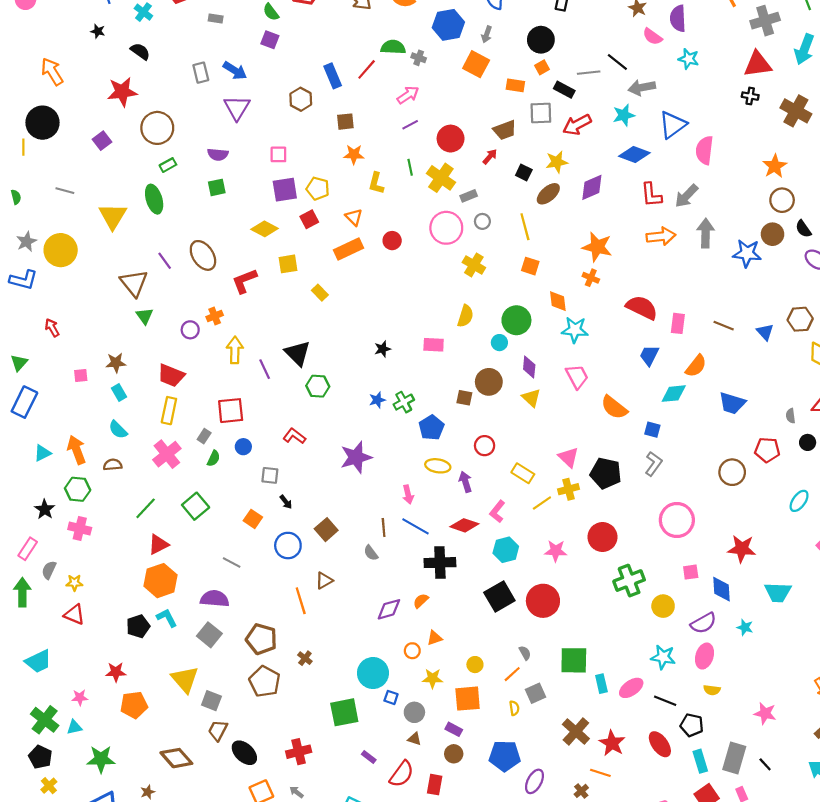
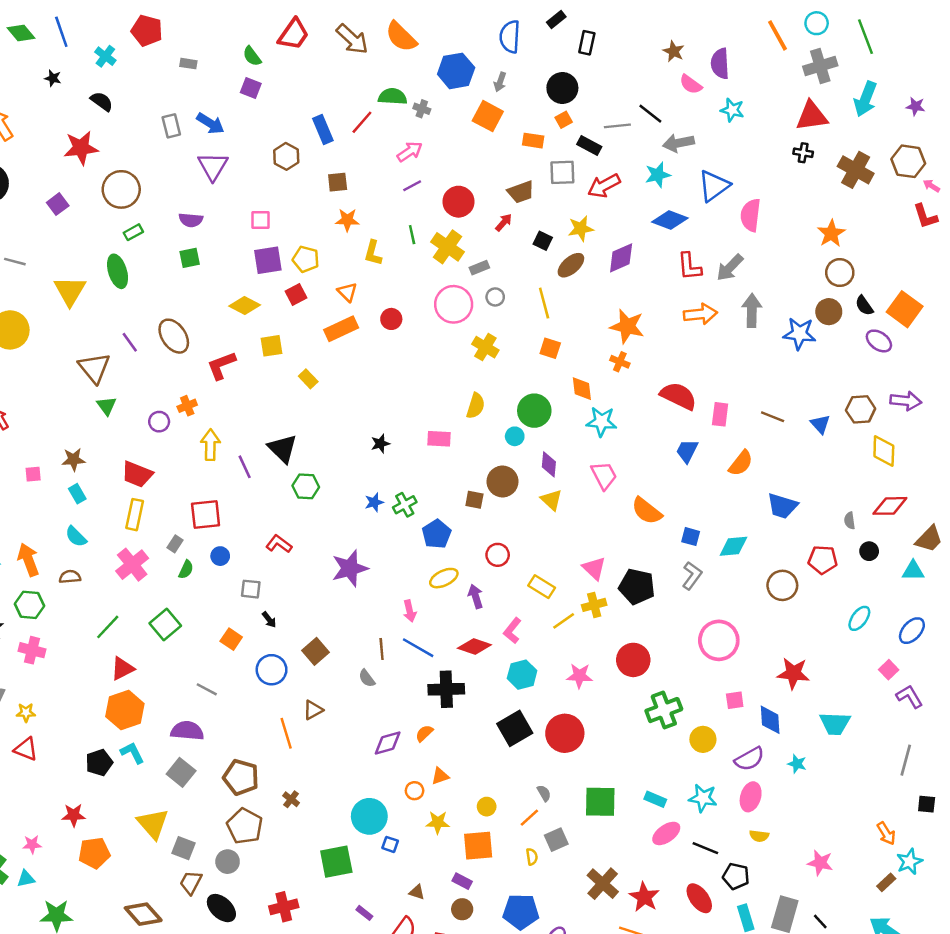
cyan diamond: (674, 394) -> (733, 546), moved
yellow ellipse: (438, 466) -> (444, 578), turned -35
cyan rectangle: (601, 684) -> (655, 799), moved, turned -54
gray circle: (414, 712) -> (228, 862), moved

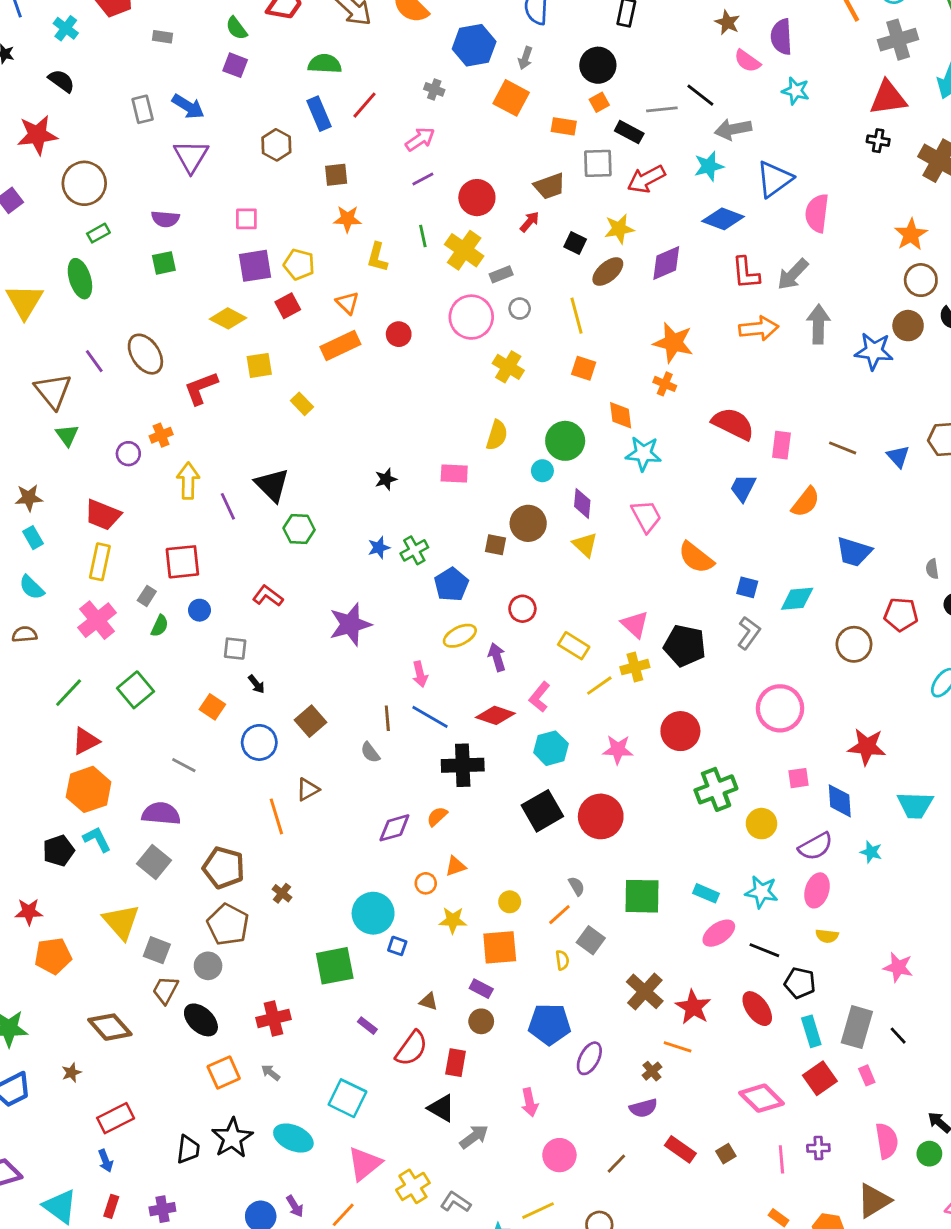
green semicircle: (393, 97) -> (325, 64), moved
gray square: (556, 840) -> (591, 940), turned -30

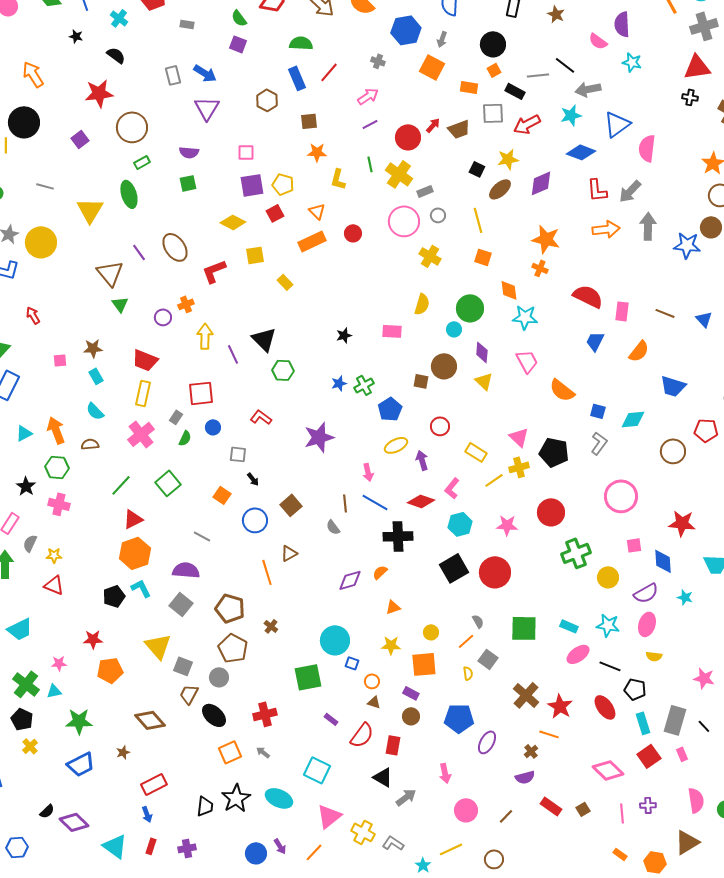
brown star: (727, 23) -> (556, 14), moved
red arrow: (530, 222) -> (433, 125), moved
orange circle: (426, 883) -> (372, 681), moved
yellow cross: (413, 1186) -> (363, 832), turned -30

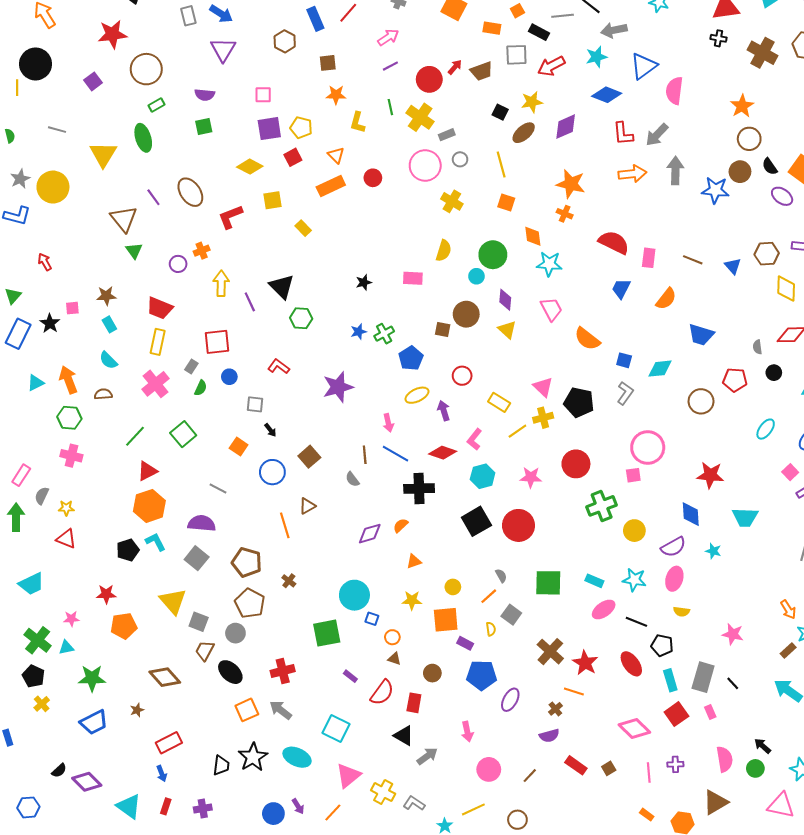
black star: (26, 486) -> (50, 323), moved
pink square: (634, 545) -> (633, 475), moved
purple rectangle: (411, 693) -> (465, 643), moved
gray arrow: (263, 752) -> (281, 710), size x1.6

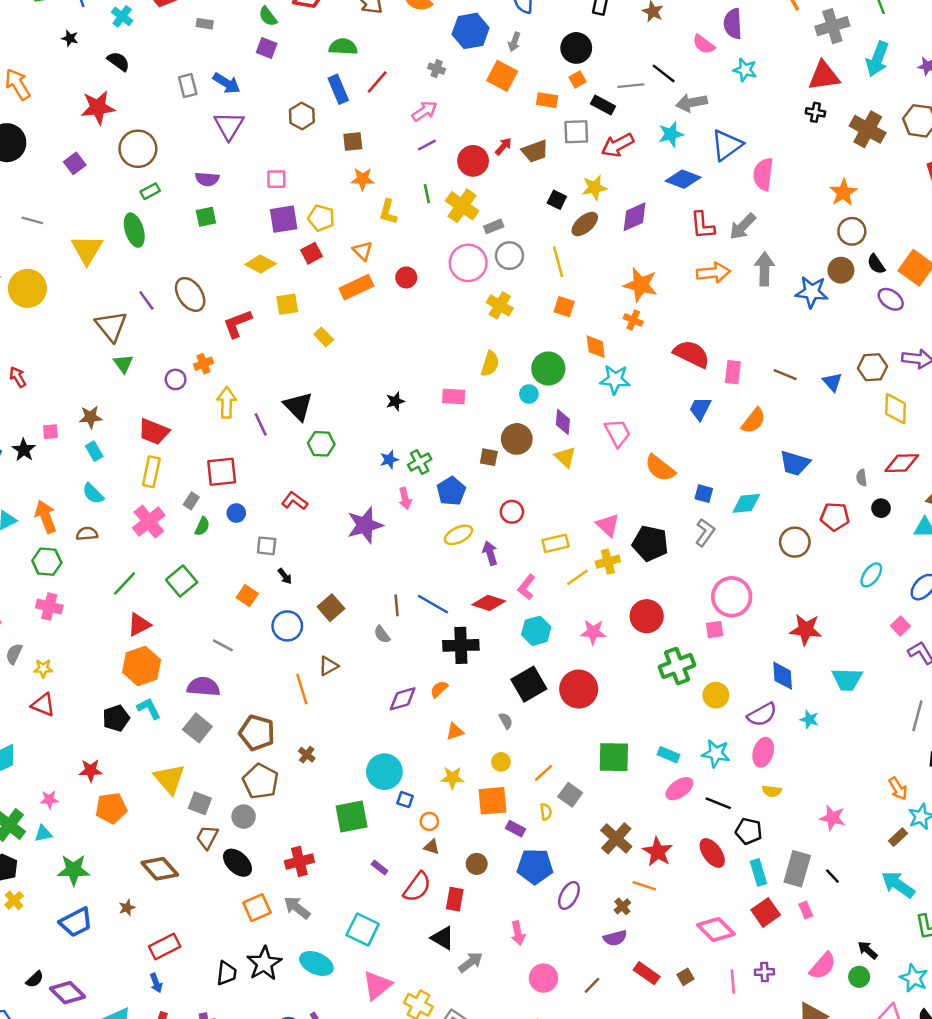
gray circle: (460, 159) -> (509, 256), size x1.5
yellow rectangle: (499, 402) -> (556, 543), turned -45
pink arrow: (388, 423) -> (405, 498), moved
gray semicircle: (501, 576) -> (506, 721), moved
pink semicircle: (725, 759) -> (823, 966), turned 50

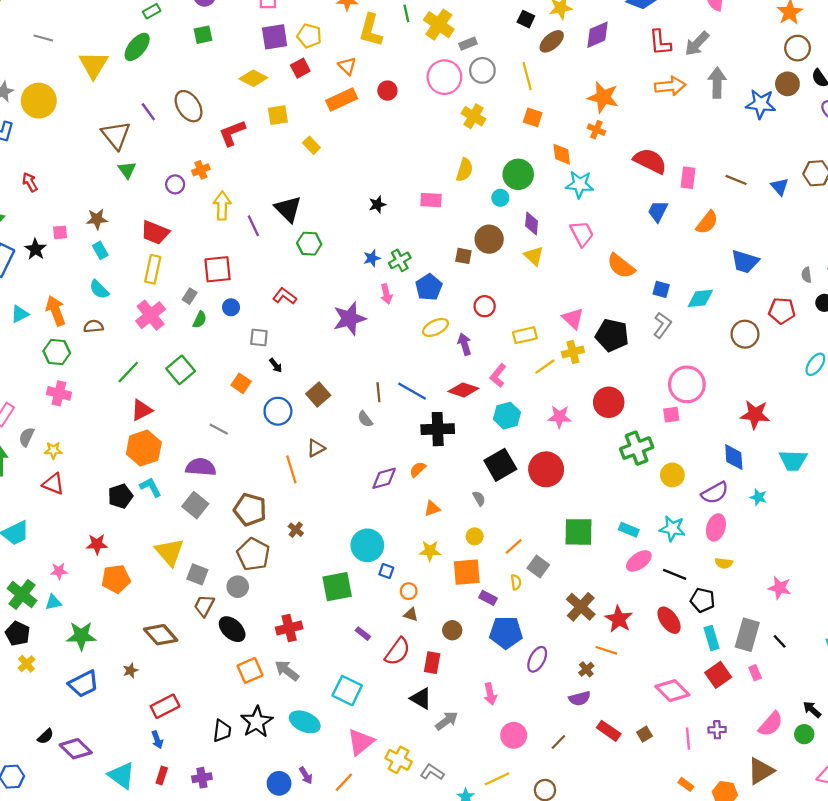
yellow L-shape: (388, 212) -> (371, 30), size x1.4
green ellipse: (134, 230) -> (137, 47), turned 56

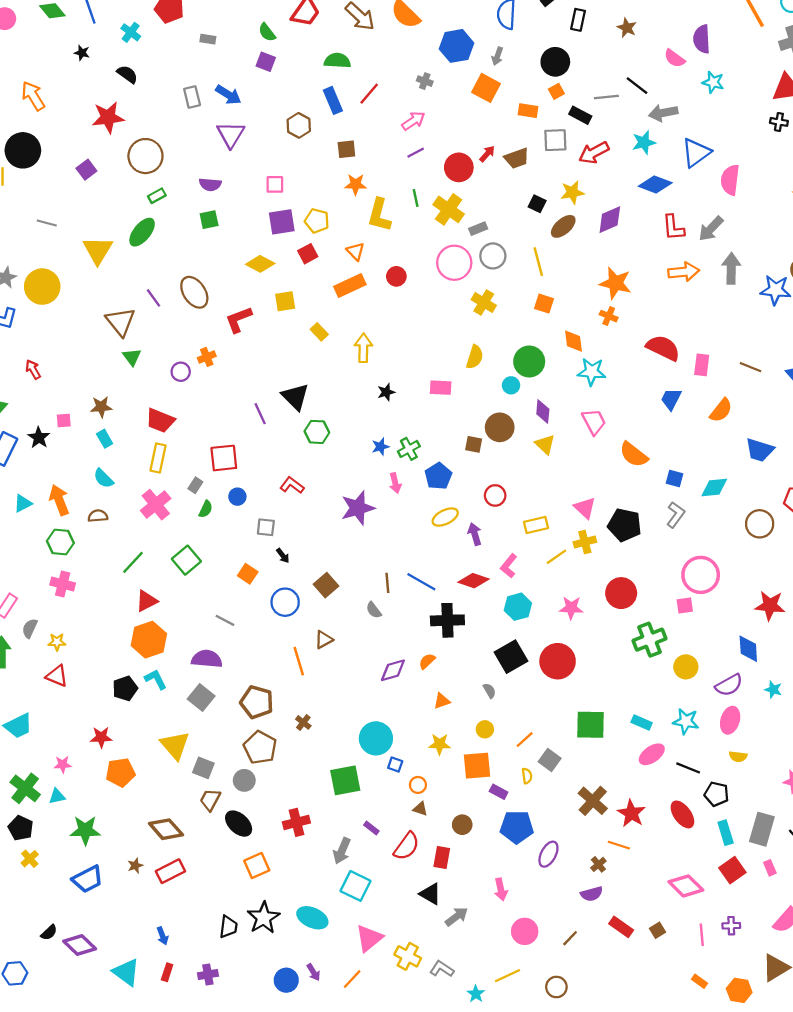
yellow arrow: (222, 206) -> (363, 348), moved
gray arrow: (287, 670) -> (342, 851), moved, turned -105
red rectangle: (165, 706) -> (170, 871), moved

